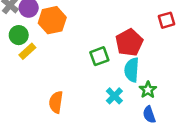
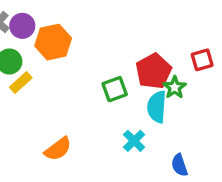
red square: (167, 20) -> (202, 60), moved
green star: (148, 90) -> (175, 87), moved
orange semicircle: (56, 102) -> (58, 149), turned -135

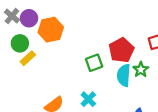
green star: (175, 87) -> (141, 70), moved
cyan cross: (134, 141) -> (88, 99), moved

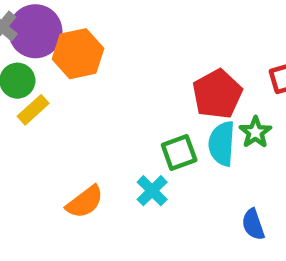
purple circle: (29, 18) -> (35, 31), size x1.5
green square: (94, 63) -> (179, 153), moved

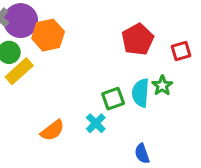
red pentagon: (217, 94) -> (138, 39), moved
yellow rectangle: (33, 110) -> (19, 71), size x1.4
blue semicircle: (253, 224) -> (142, 154), moved

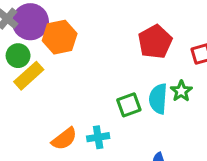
cyan cross: (96, 123) -> (98, 137), moved, turned 36

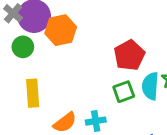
red pentagon: (155, 42) -> (129, 55), moved
yellow rectangle: (29, 76) -> (33, 93), moved, turned -52

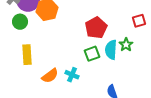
cyan cross: (96, 121) -> (72, 75), turned 32

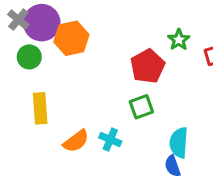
green star: (126, 45) -> (179, 40), moved
cyan semicircle: (111, 50) -> (179, 143), moved

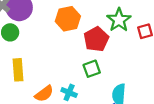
orange hexagon: (71, 38) -> (68, 19), moved
green star: (179, 40) -> (119, 20), size x1.5

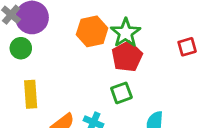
green star: (119, 20) -> (126, 33), moved

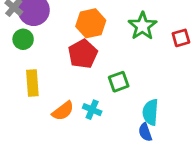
green star: (126, 33) -> (143, 26), moved
red pentagon: (127, 57) -> (83, 54), moved

